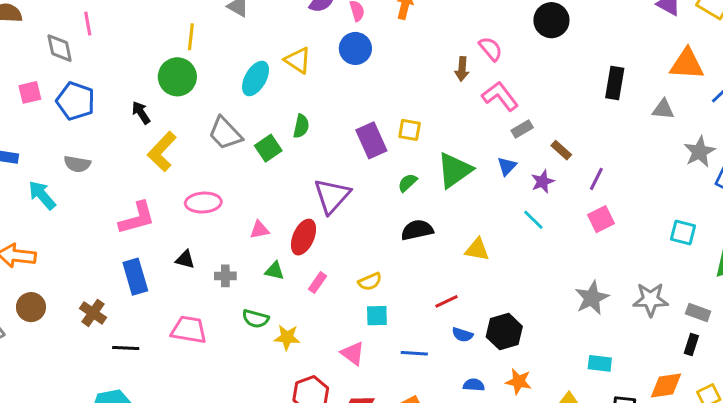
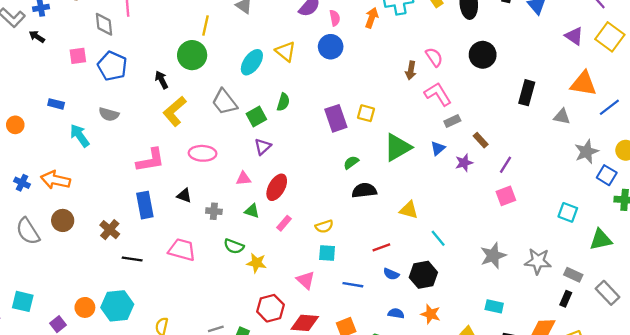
black circle: (551, 20) -> (483, 55), moved
green semicircle: (408, 183) -> (351, 162), moved
purple triangle: (332, 196) -> (263, 147), moved, size x0.6
cyan line: (533, 220) -> (438, 238), moved

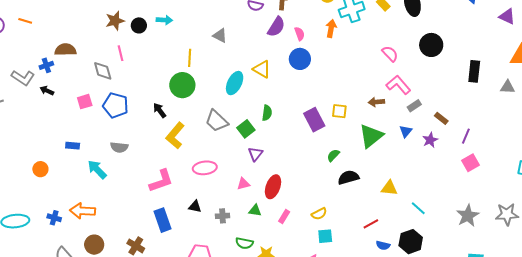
brown arrow: (411, 70) -> (376, 102), moved, turned 84

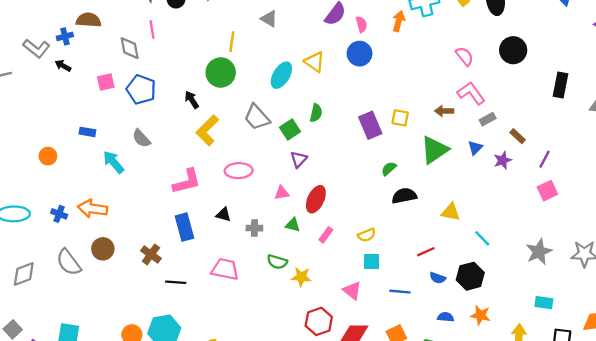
gray semicircle: (119, 147) -> (141, 138), turned 36

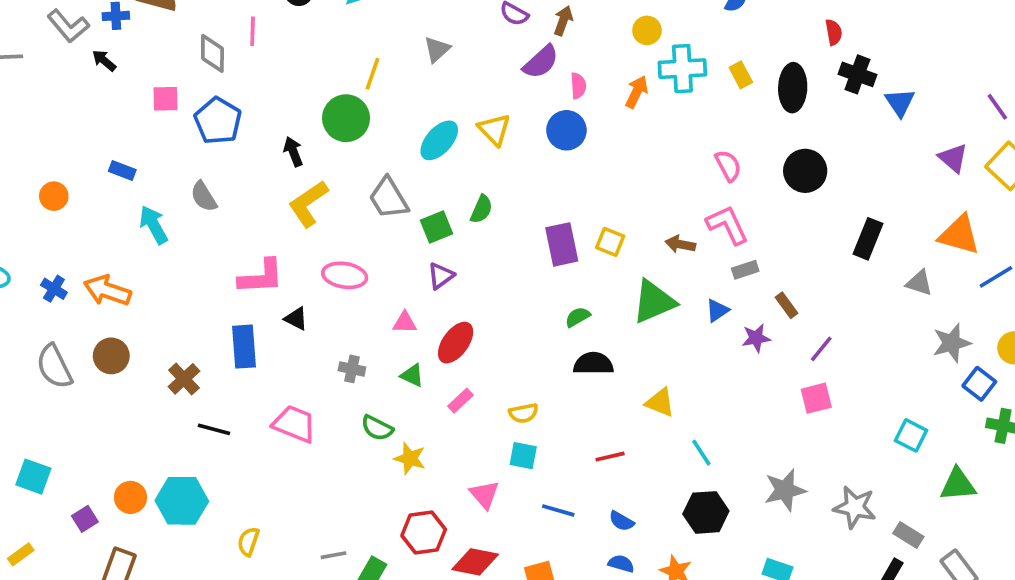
gray triangle: (269, 19) -> (437, 49), turned 36
black triangle: (223, 215) -> (296, 319), moved
black hexagon: (470, 276) -> (706, 512), moved
blue semicircle: (438, 278) -> (621, 521), moved

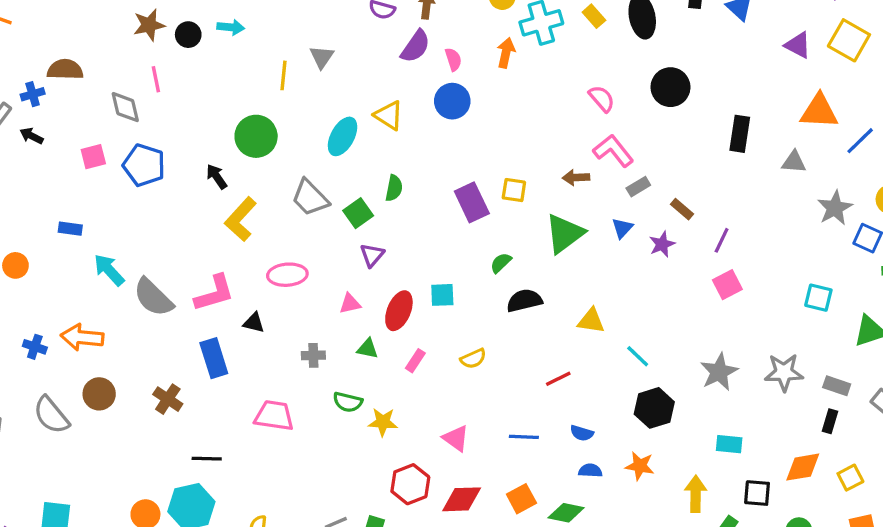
yellow line: (373, 74) -> (284, 75), moved
gray semicircle: (204, 197) -> (153, 297), moved, size x1.5
black line: (214, 429) -> (207, 459), moved
cyan square: (523, 456) -> (442, 295), moved

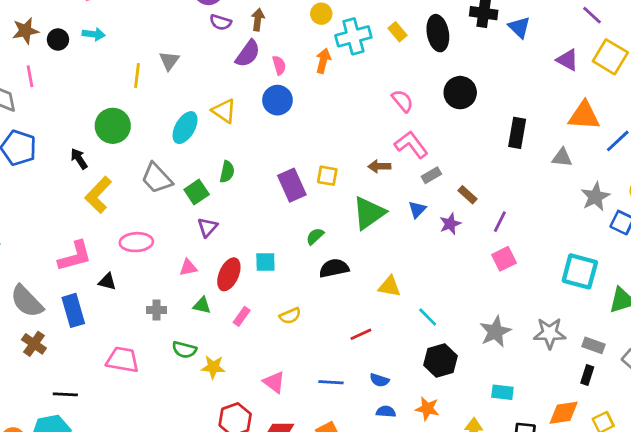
gray semicircle: (153, 297) -> (27, 301), moved
cyan square: (818, 298) -> (580, 271), size x1.5

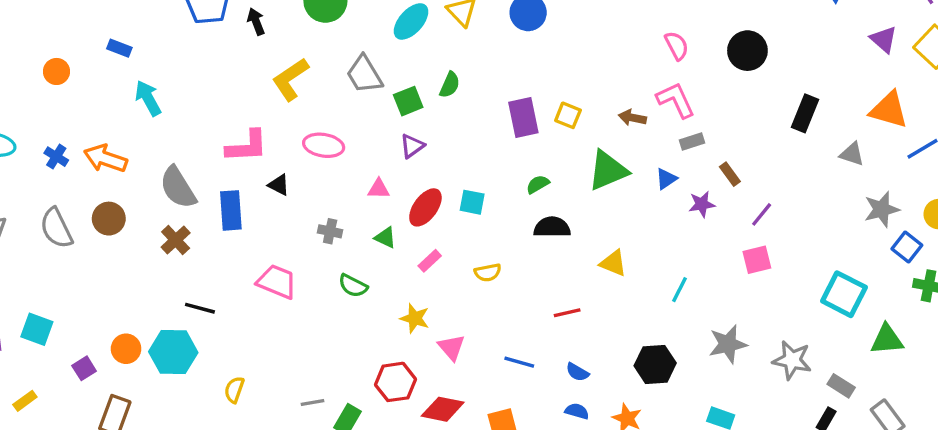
black arrow: (79, 159) -> (256, 22), moved
cyan line: (428, 317) -> (679, 290), moved, turned 60
yellow star: (213, 367) -> (415, 318), moved

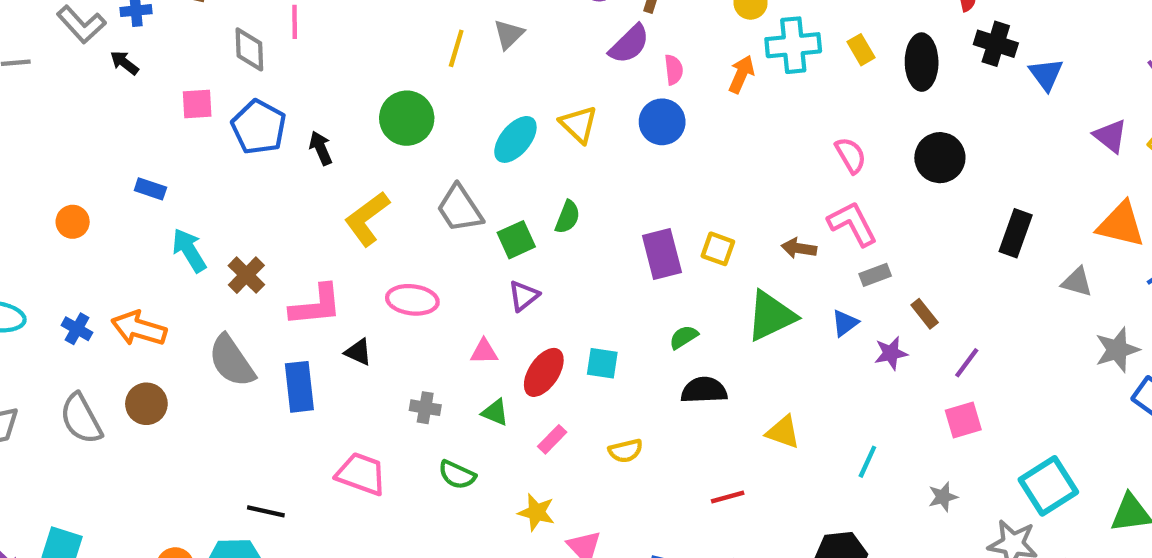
brown cross: (176, 240) -> (246, 275), moved
cyan square: (844, 294) -> (1048, 486), moved, turned 33
gray star: (728, 344) -> (943, 497), moved, size x0.6

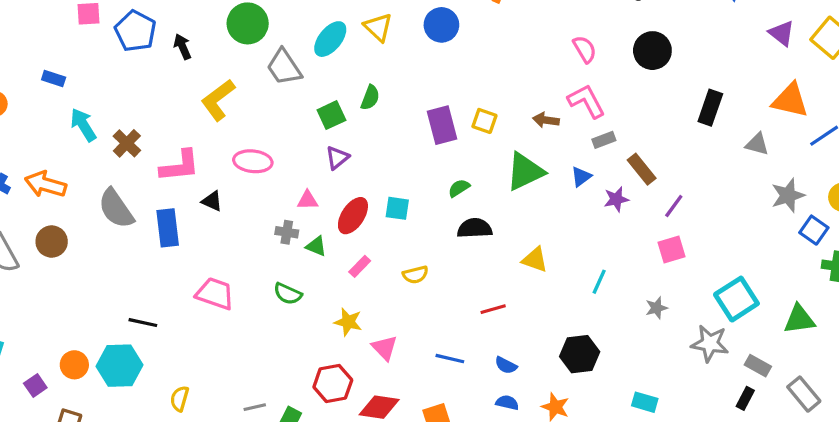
gray trapezoid: (460, 209) -> (284, 67), moved
brown rectangle: (925, 314) -> (642, 169), size x1.4
gray cross: (425, 408) -> (287, 232), moved

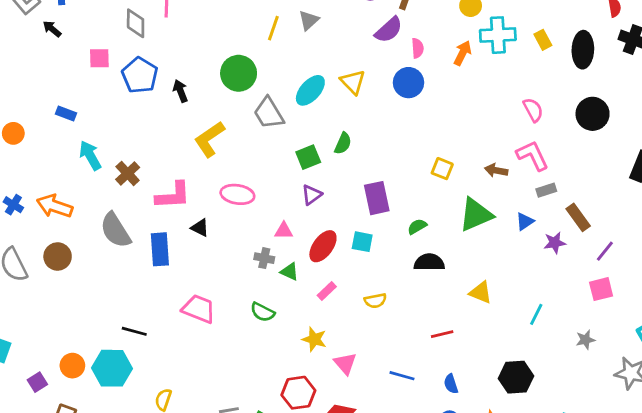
purple rectangle: (442, 125) -> (377, 198), moved
blue semicircle: (506, 365) -> (451, 384), turned 42

